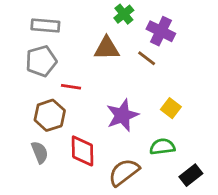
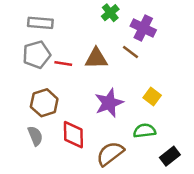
brown triangle: (107, 48) -> (96, 58), moved
red line: (71, 87) -> (63, 63), moved

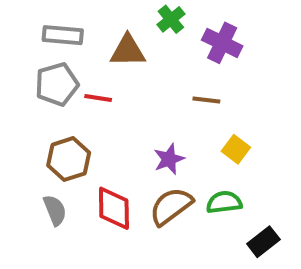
brown line: (131, 52) -> (206, 100), moved, turned -30
brown triangle: (96, 58) -> (128, 51), moved
purple star: (109, 103) -> (169, 159), size x0.7
brown semicircle: (110, 154) -> (171, 206), moved

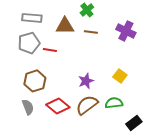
purple cross: (222, 43) -> (126, 31), moved
brown line: (206, 100) -> (91, 32), moved
red diamond: (114, 208) -> (58, 106), turned -50

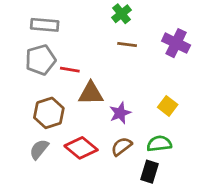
brown triangle: (65, 26) -> (91, 93), moved
brown semicircle: (87, 105) -> (122, 146), size x0.7
gray semicircle: (28, 107) -> (39, 149), turned -119
black rectangle: (134, 123) -> (149, 172), moved, turned -35

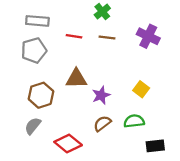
red line: (70, 70) -> (74, 36), moved
red diamond: (81, 148) -> (68, 144), moved
black rectangle: (149, 172) -> (155, 146), moved, turned 66

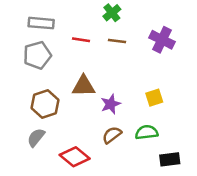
yellow square: (141, 89) -> (154, 98), turned 35

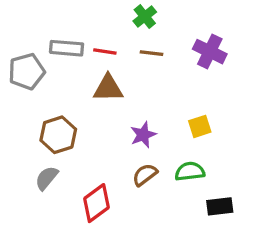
gray rectangle: (41, 23) -> (67, 48), moved
gray pentagon: (37, 55) -> (27, 71), moved
brown triangle: (84, 86) -> (108, 88), moved
red diamond: (75, 157) -> (97, 203), turned -76

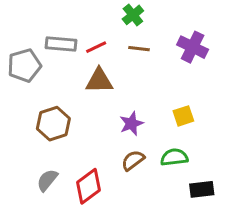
red line: (105, 52) -> (96, 47), turned -35
gray semicircle: (47, 178) -> (47, 180), moved

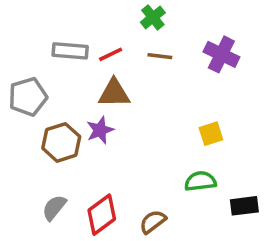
gray pentagon: (24, 65) -> (28, 97), moved
purple star: (131, 124) -> (100, 130), moved
brown semicircle: (133, 160) -> (153, 222), moved
black rectangle: (202, 189) -> (244, 206), moved

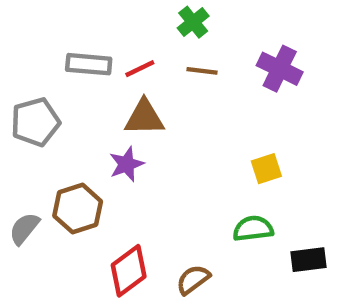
brown hexagon: (61, 142) -> (78, 209), moved
gray semicircle: (54, 208) -> (24, 229), moved

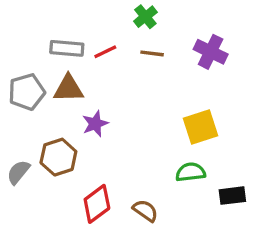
brown triangle: (144, 118) -> (68, 89), moved
yellow square: (266, 169) -> (201, 127), size x1.5
brown semicircle: (193, 280) -> (145, 211), turned 72

